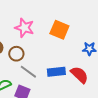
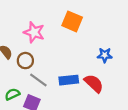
orange square: (59, 30) -> (72, 21), moved

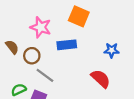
blue rectangle: (69, 80) -> (67, 45), moved

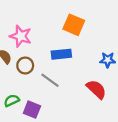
pink star: (41, 27) -> (21, 36), moved
gray line: (45, 75) -> (50, 80), moved

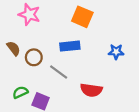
pink star: (21, 36) -> (29, 15), moved
red semicircle: (96, 89) -> (91, 90), moved, turned 145

